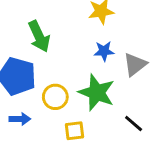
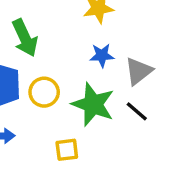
yellow circle: (55, 97) -> (44, 92), moved
black line: (134, 123) -> (137, 111), moved

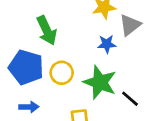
gray triangle: (139, 71) -> (130, 25), moved
black line: (137, 111) -> (130, 99), moved

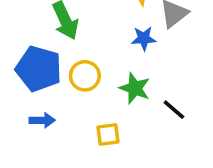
green star: (100, 82) -> (135, 88), size x0.7

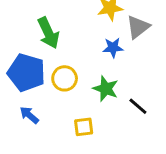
blue arrow: (42, 120) -> (29, 115), turned -138

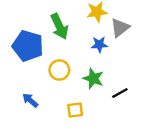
green arrow: (48, 33) -> (59, 26), moved
blue pentagon: (26, 73) -> (28, 46), moved
black line: (138, 106) -> (120, 93), turned -70

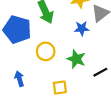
blue arrow: (30, 100) -> (19, 79), turned 32

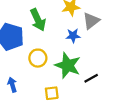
green star: (76, 59) -> (68, 65), size x1.4

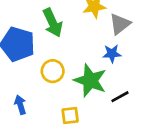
blue star: (73, 36) -> (112, 54), moved

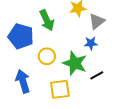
blue arrow: (20, 105) -> (23, 81), size x1.6
yellow square: (70, 116) -> (60, 89), size x1.5

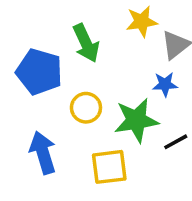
green star: (75, 63) -> (136, 120), turned -30

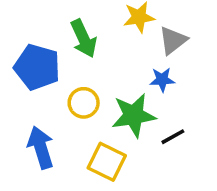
yellow square: (109, 167) -> (107, 162), turned 33

